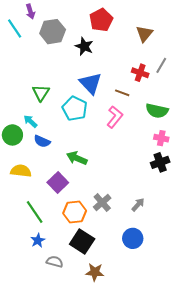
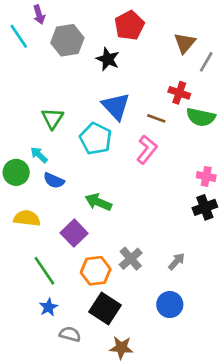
gray line: (161, 65) -> (206, 62), moved
green semicircle: (157, 111) -> (201, 117), moved

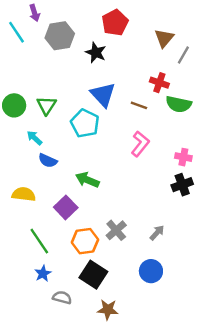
pink L-shape: (147, 149) -> (140, 144), moved
green circle: (16, 172) -> (14, 105), moved

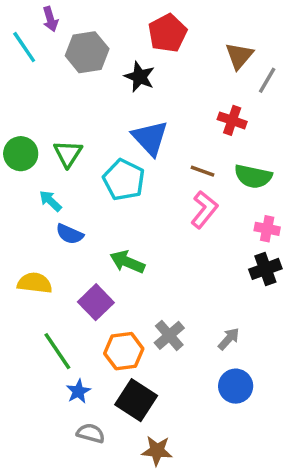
green semicircle: (179, 104) -> (253, 176), moved
brown line: (139, 105) -> (202, 171), moved
blue circle: (151, 271) -> (236, 386), moved
blue star: (43, 274) -> (78, 391), moved

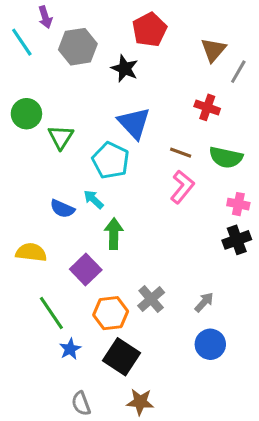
green circle: (21, 154) -> (26, 114), moved
cyan arrow: (50, 201) -> (93, 199), moved
green arrow: (127, 262) -> (114, 234), turned 68
gray semicircle: (91, 433) -> (81, 403), moved, turned -125

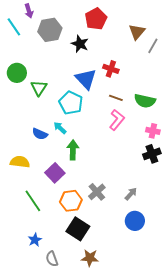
red cross: (207, 107) -> (111, 69), moved
blue star: (70, 349) -> (35, 240), moved

